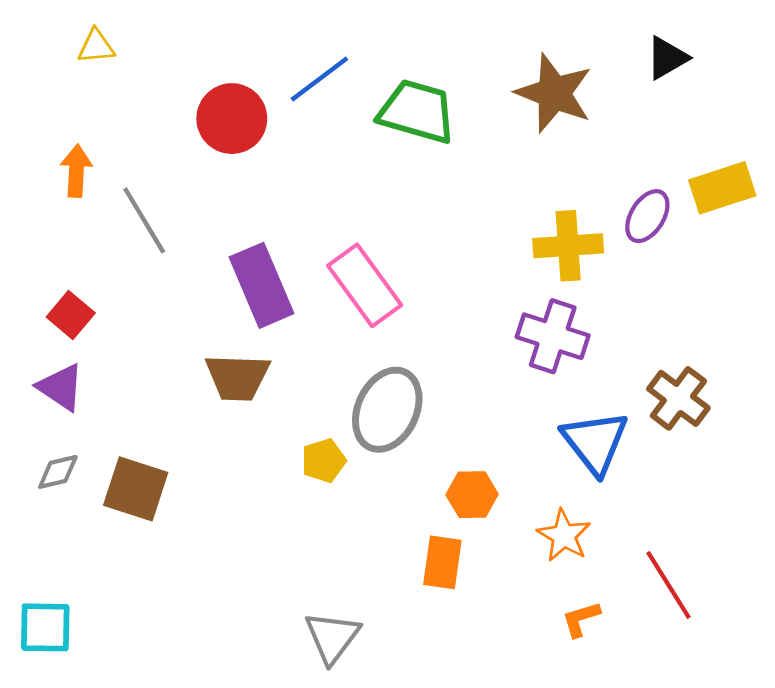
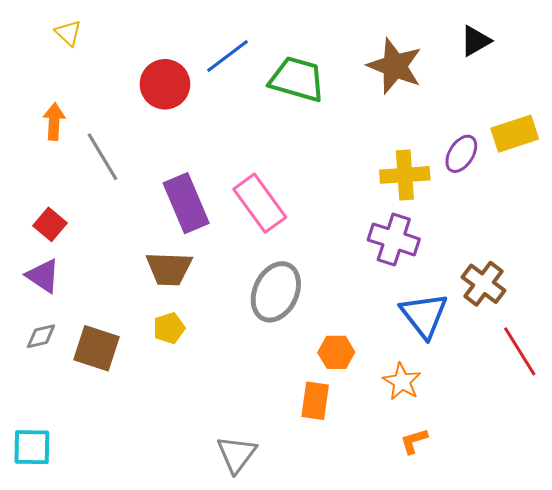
yellow triangle: (96, 46) -> (68, 33), turned 48
yellow pentagon: (324, 461) -> (169, 328), moved
red line: (669, 585) -> (520, 351), moved

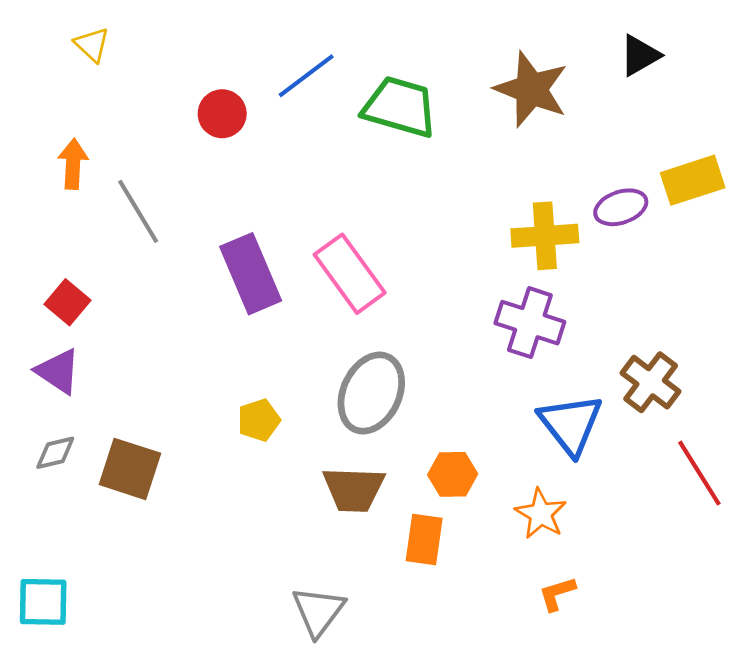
red circle: (165, 84) -> (222, 114), size x0.7
purple ellipse: (461, 154) -> (621, 207), turned 39
brown trapezoid: (169, 269) -> (354, 489), moved
yellow pentagon: (169, 328) -> (259, 420), moved

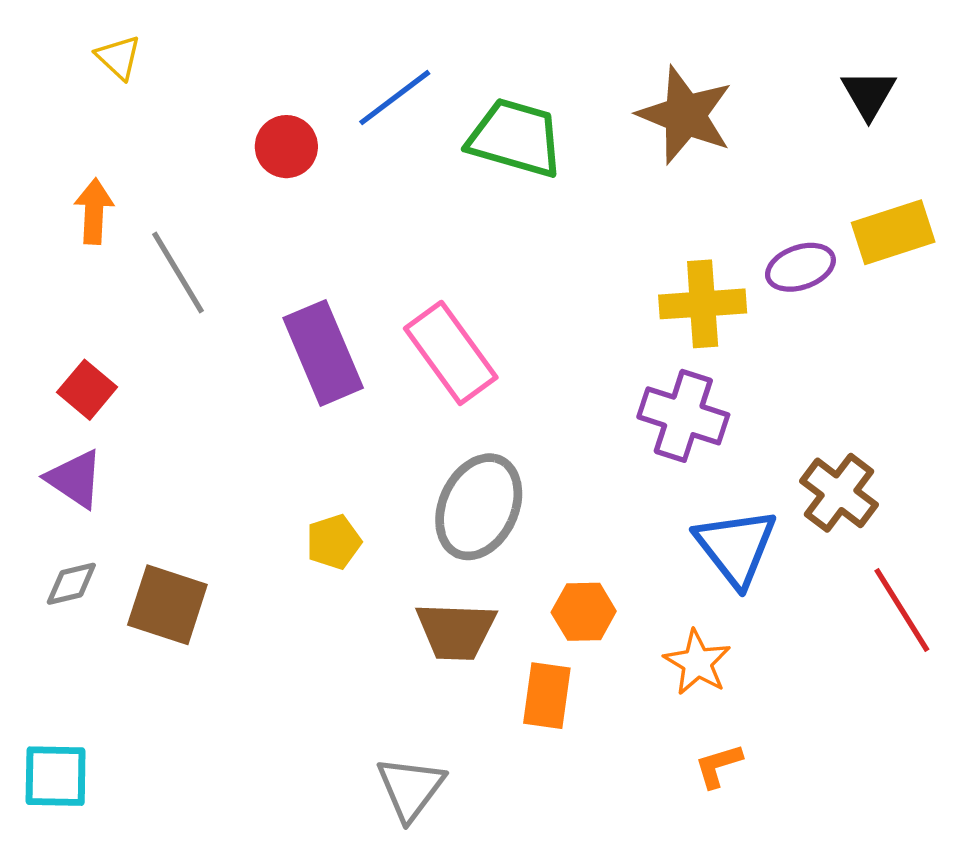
black triangle: (640, 55) -> (869, 94), moved, turned -30

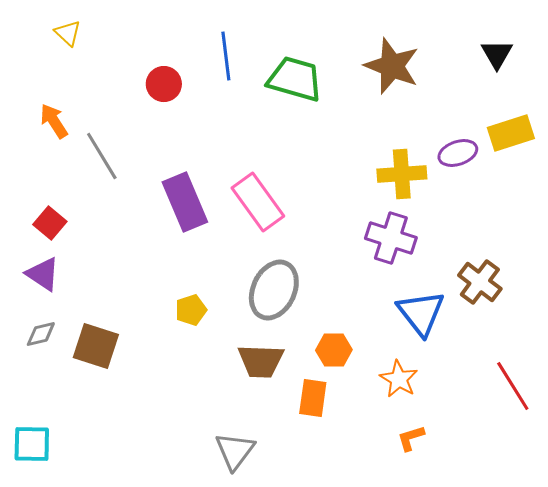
blue line: (395, 98) -> (226, 56), turned -60
orange arrow: (94, 211) -> (54, 121), turned -36
red line: (902, 610) -> (513, 386), moved

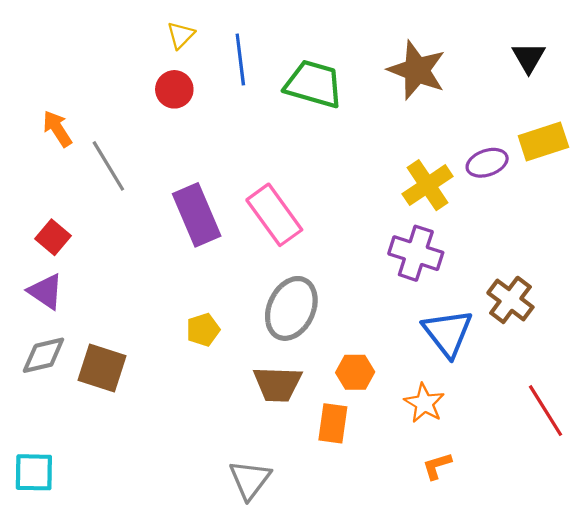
yellow triangle: (68, 33) -> (181, 35), moved, turned 32
yellow cross: (402, 174) -> (427, 185), turned -30
gray diamond: (41, 334) -> (43, 355), size x1.4

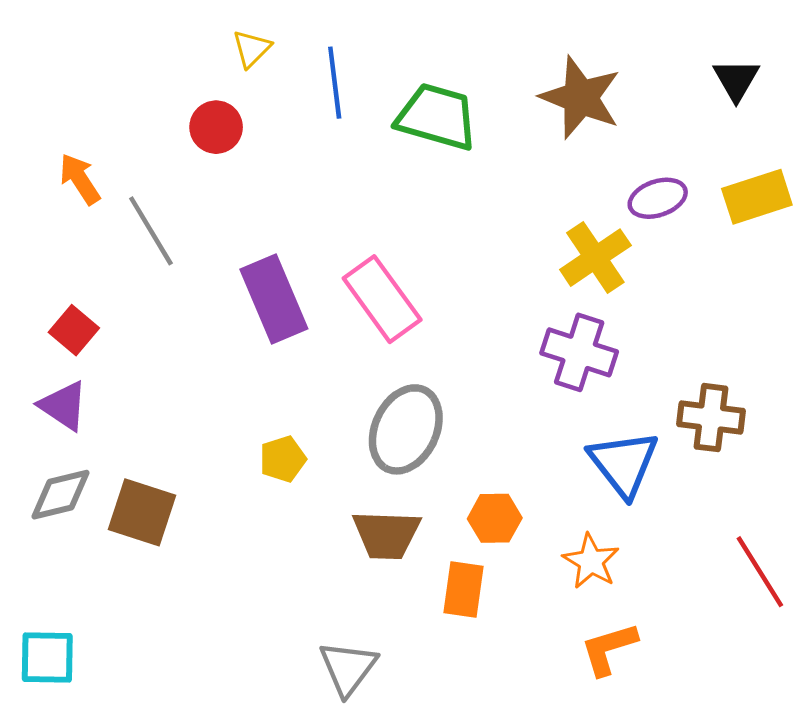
red circle: (174, 89) -> (216, 127), moved
purple ellipse: (487, 163) -> (658, 198), moved
brown cross: (510, 300) -> (711, 418), turned -30
orange L-shape: (437, 466) -> (609, 649), size x1.4

